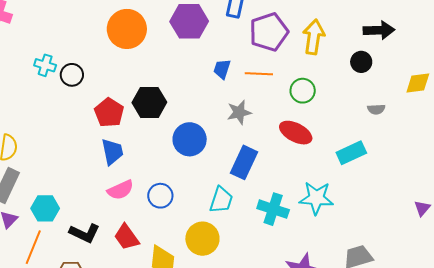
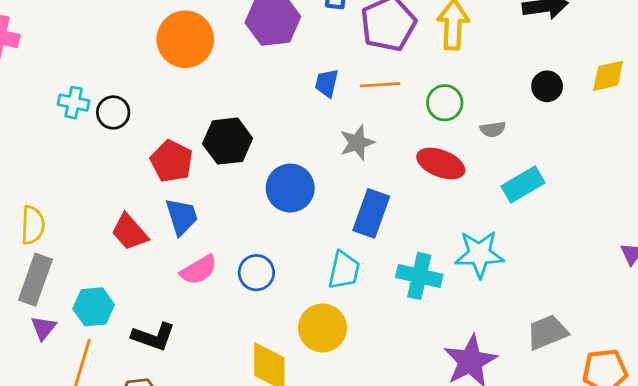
black circle: (361, 62) -> (547, 86), moved
gray semicircle: (376, 109) -> (493, 129), moved
red trapezoid: (126, 237) -> (130, 232), moved

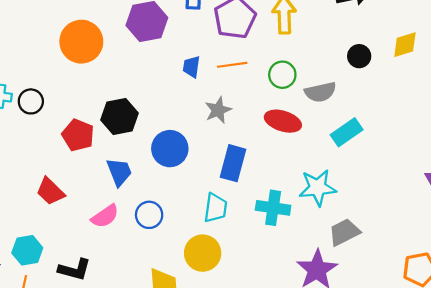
gray semicircle: (493, 129) -> (320, 92), size x1.6
blue trapezoid: (182, 217) -> (119, 172), moved
gray trapezoid: (547, 332) -> (344, 232), moved

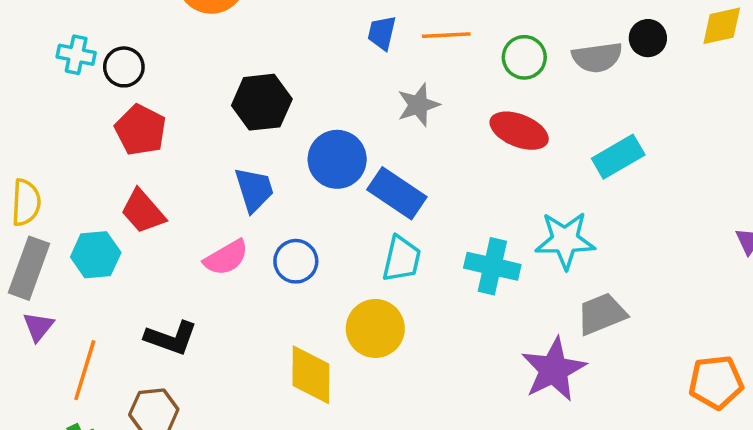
gray semicircle: (320, 92) -> (597, 57), moved
red pentagon: (78, 135) -> (141, 130), moved
blue rectangle: (233, 163) -> (397, 193), moved, turned -76
cyan hexagon: (27, 250) -> (96, 255), moved

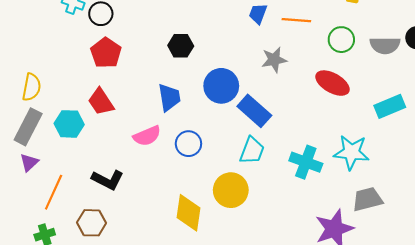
black hexagon: (262, 102) -> (181, 46), size x0.7

